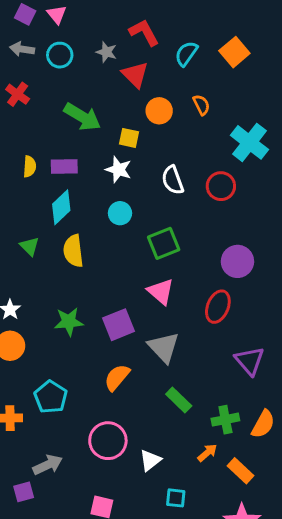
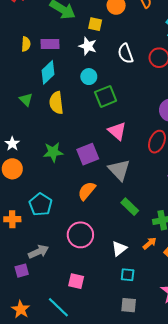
green square: (164, 243) -> (106, 96), moved
white triangle: (150, 460) -> (119, 249), moved

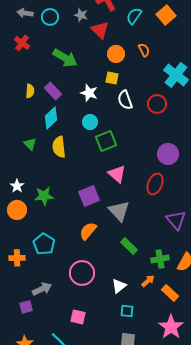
yellow square: (95, 24) -> (112, 78), moved
purple rectangle: (50, 44) -> (53, 91), turned 48
green star: (53, 152) -> (44, 196), moved

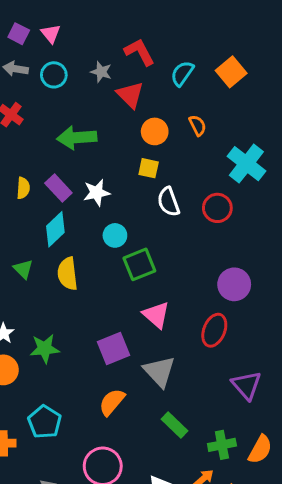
green arrow: (65, 58) -> (77, 138), turned 145
white star: (89, 93) -> (97, 193), moved, turned -30

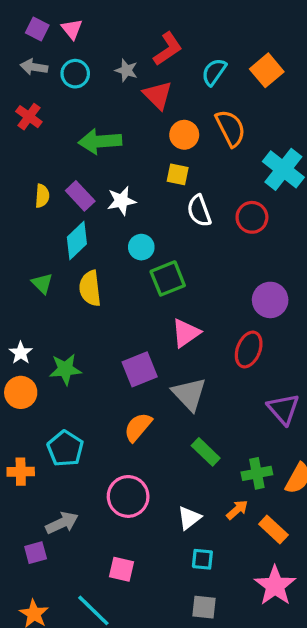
red L-shape: (139, 52) -> (168, 49), turned 84
orange semicircle: (198, 125) -> (230, 128), size x1.6
pink triangle: (156, 315) -> (186, 333), turned 44

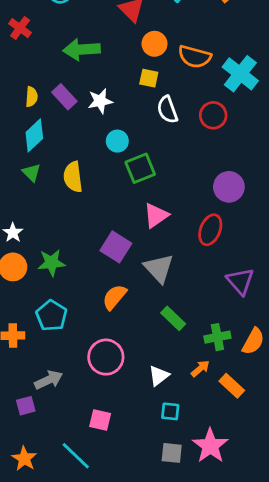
orange semicircle: (230, 128) -> (195, 57), moved, turned 132
cyan diamond: (77, 240) -> (34, 135), moved
green star: (65, 369) -> (52, 263), moved
purple square: (140, 369) -> (116, 247), turned -36
pink star: (275, 586) -> (210, 446), moved

